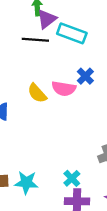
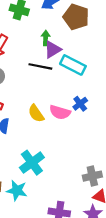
cyan cross: (72, 178) -> (32, 163), moved, size x1.6

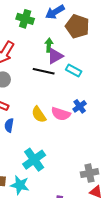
cyan rectangle: (73, 65) -> (74, 70), size x0.7

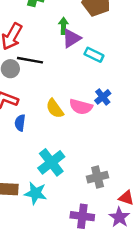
black line: (44, 71) -> (30, 60), moved
gray cross: (89, 173) -> (98, 177), moved

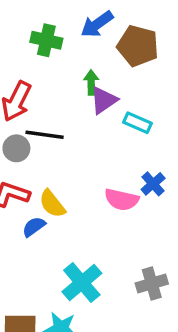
yellow semicircle: (55, 109) -> (52, 204), moved
blue semicircle: (20, 123) -> (34, 227), turned 49
gray cross: (98, 177) -> (152, 284), moved

